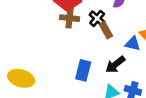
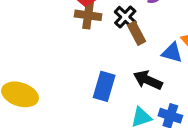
black arrow: (115, 65) -> (148, 80), turned 60

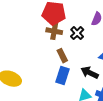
brown rectangle: (137, 33) -> (62, 56), moved

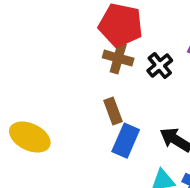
brown rectangle: (62, 56) -> (113, 111), moved

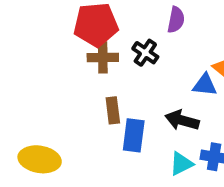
brown rectangle: (113, 111) -> (113, 110), turned 30

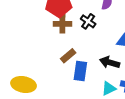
brown rectangle: (113, 110) -> (68, 56), turned 56

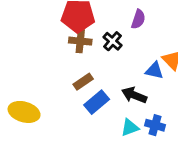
blue rectangle: (80, 71) -> (97, 102), turned 36

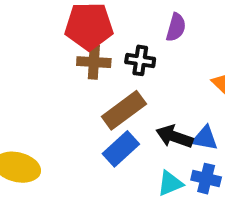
black cross: (113, 41) -> (140, 60), turned -30
blue triangle: (154, 70) -> (205, 138), moved
brown rectangle: (83, 82) -> (124, 110), moved, size x1.5

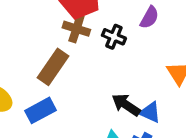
brown rectangle: (124, 110) -> (53, 67), moved, turned -33
blue rectangle: (121, 149) -> (40, 110), moved

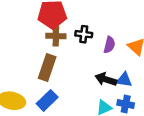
purple semicircle: (149, 17) -> (109, 45), moved

